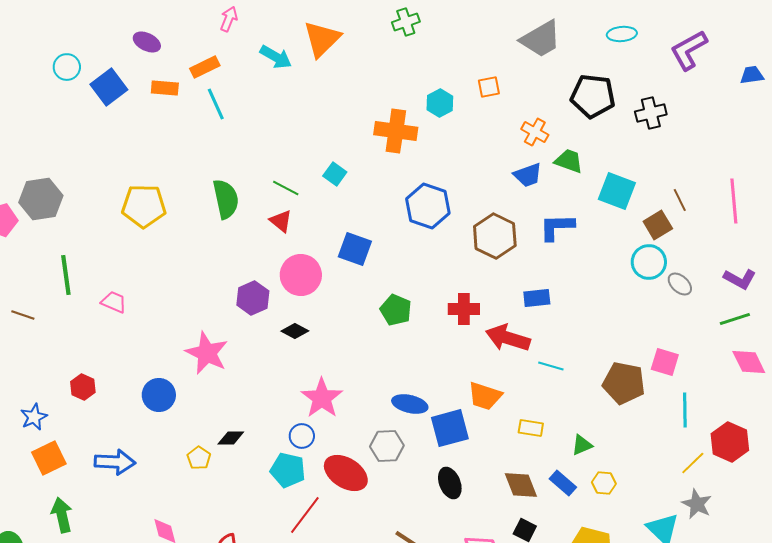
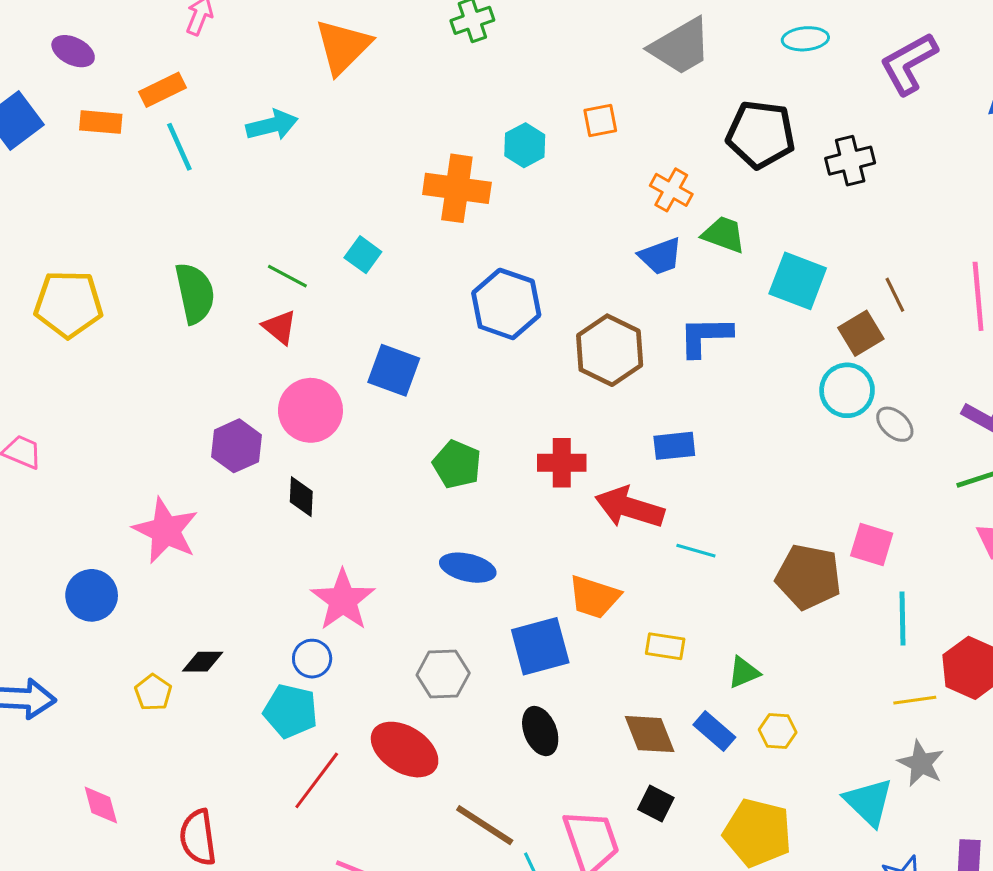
cyan arrow: (276, 57) -> (272, 125), moved, turned -44
black diamond: (295, 331) -> (301, 497), turned 64
blue ellipse: (410, 404) -> (468, 568), moved
yellow line: (693, 463) -> (915, 700), turned 36
red ellipse: (346, 473) -> (405, 750), moved

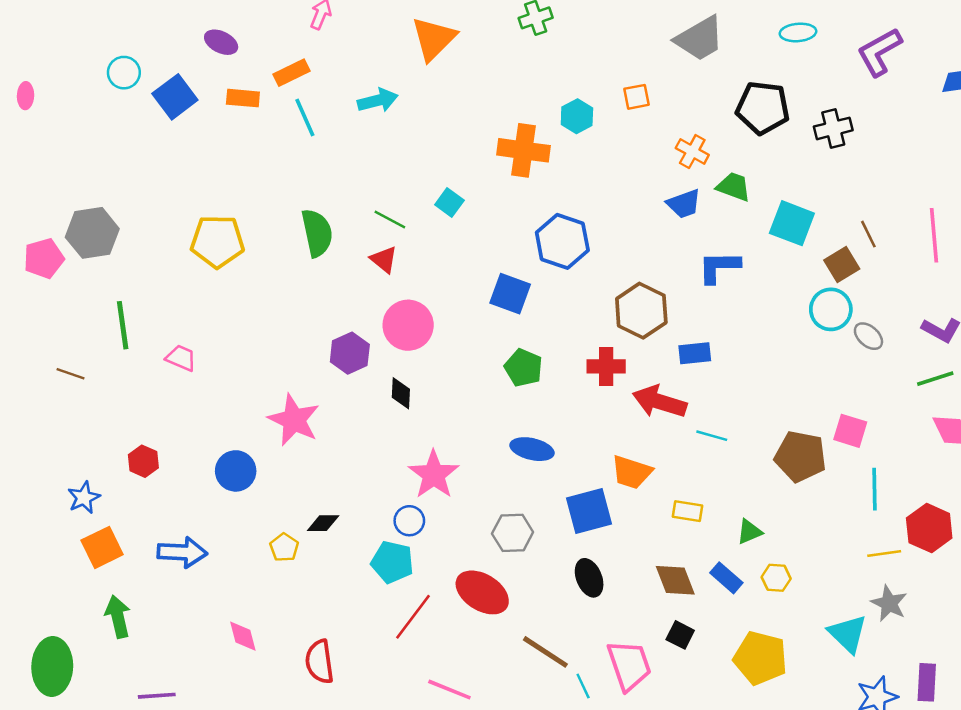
brown hexagon: (610, 350) -> (641, 311), moved
blue square: (394, 370) -> (510, 294), moved

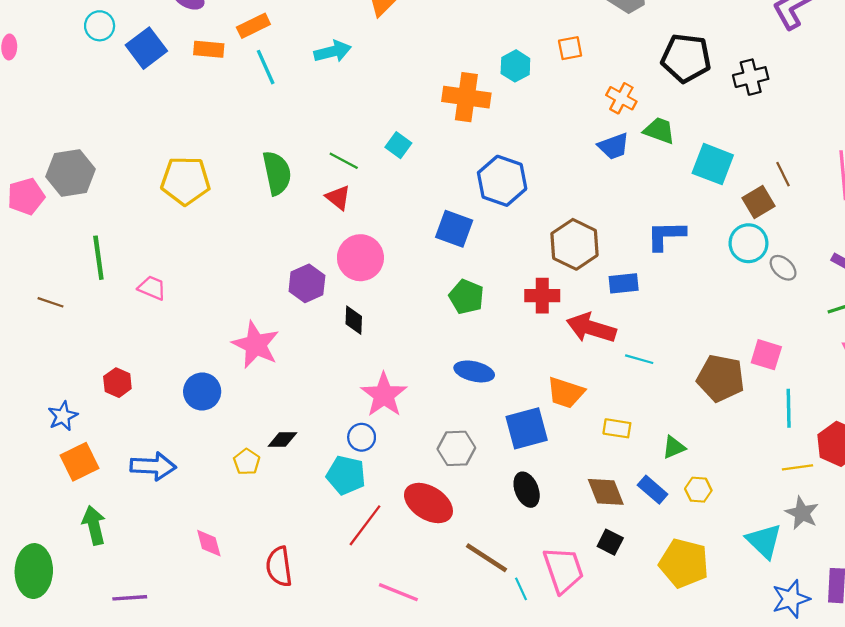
blue L-shape: (719, 267) -> (666, 235), moved

